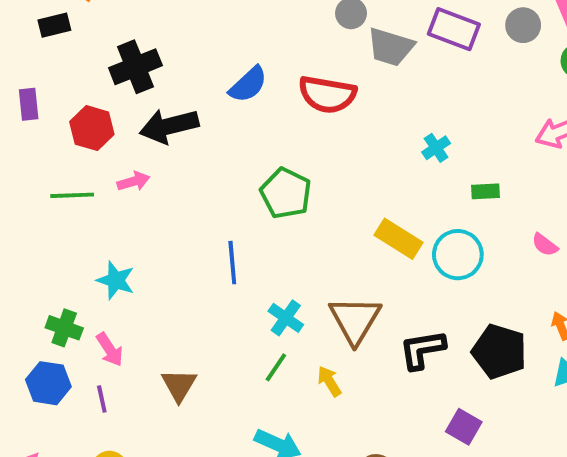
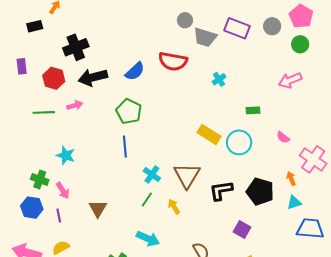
blue semicircle: (248, 85) -> (135, 71), moved
cyan cross: (436, 148) -> (219, 79), moved
green pentagon: (286, 193) -> (129, 111), moved

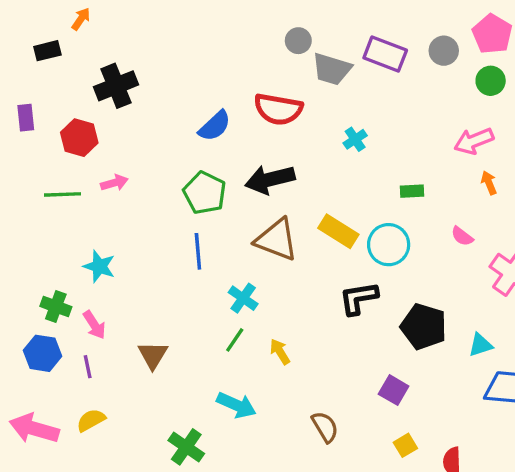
black arrow: (93, 77) -> (270, 179), moved
brown triangle: (187, 175) -> (277, 240), moved, turned -40
orange arrow: (291, 178) -> (489, 183), moved
black L-shape: (221, 191) -> (358, 298), moved

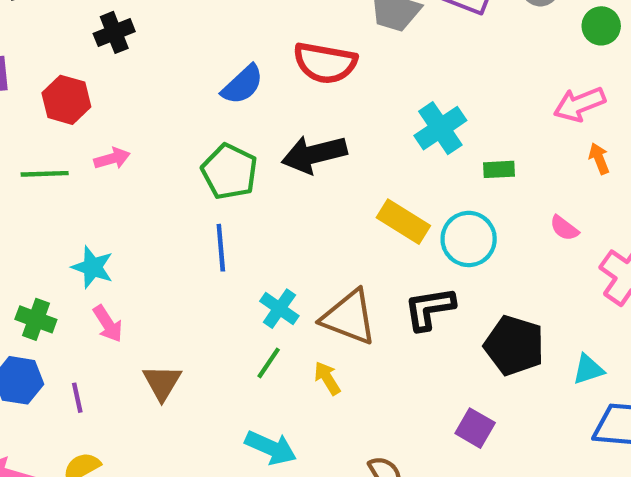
black cross: (116, 86) -> (114, 32), size x0.7
cyan cross: (355, 139) -> (440, 128), moved, size x1.6
brown triangle: (277, 240) -> (349, 317), moved
pink arrow: (94, 325) -> (108, 324), moved

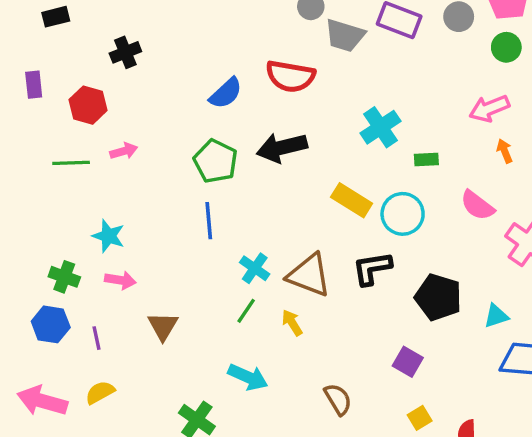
pink semicircle: (564, 228) -> (477, 205), size x1.5
pink arrow: (108, 324) -> (120, 280), turned -48

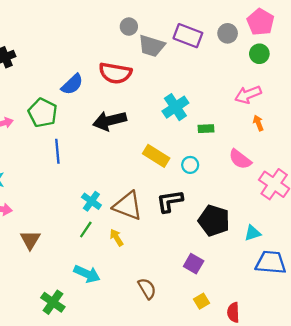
green pentagon: (216, 161) -> (43, 113), moved
cyan circle: (403, 214) -> (190, 165), size x0.6
blue line: (209, 221) -> (57, 151), moved

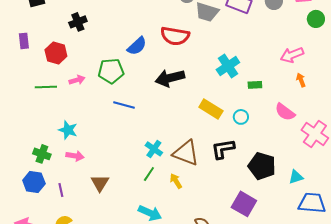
green circle: (259, 54) -> (316, 19), moved
green pentagon: (43, 113) -> (111, 71), turned -30
blue line: (57, 151) -> (124, 105), turned -70
purple square: (194, 264) -> (244, 204), size x1.4

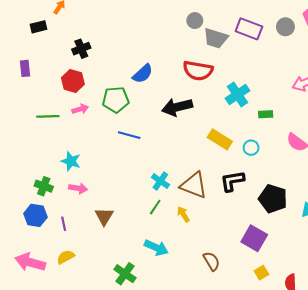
red semicircle: (175, 36) -> (198, 71), moved
red hexagon: (56, 53) -> (73, 81), moved

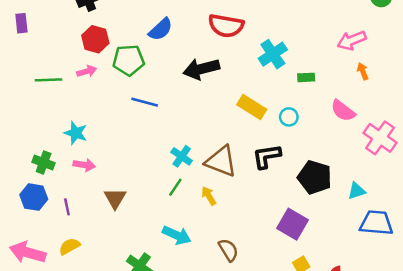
red hexagon: (73, 81) -> (95, 39), moved
brown semicircle: (211, 261) -> (228, 250), moved

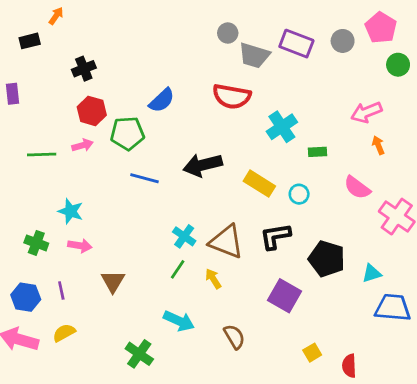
black arrow: (201, 69) -> (203, 165), moved
blue hexagon: (34, 197) -> (26, 297), moved
purple square: (293, 224) -> (285, 296), moved

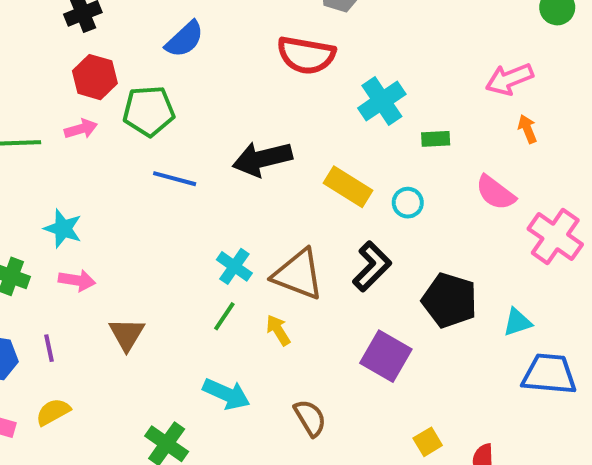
blue semicircle: (162, 100) -> (185, 39), moved
black L-shape: (275, 236) -> (372, 266), turned 144

